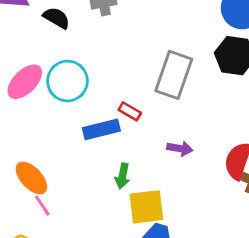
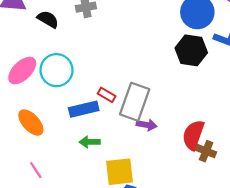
gray rectangle: (174, 75) -> (135, 102), moved
green arrow: (122, 176) -> (90, 142), moved, turned 78
orange ellipse: (31, 178) -> (31, 123), moved

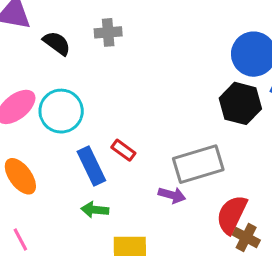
gray rectangle: (135, 102) -> (198, 164), moved, turned 48
blue rectangle: (84, 109) -> (91, 166), turned 72

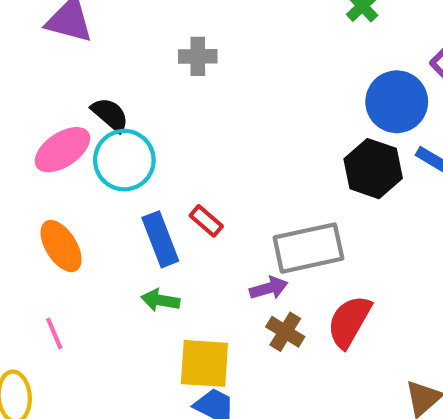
black semicircle: (57, 43) -> (110, 115), moved
purple arrow: (172, 195) -> (269, 288), turned -36
brown cross: (246, 237) -> (285, 332), moved

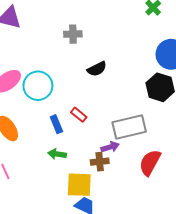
black semicircle: (110, 115) -> (97, 69), moved, turned 114
blue rectangle: (160, 239) -> (56, 124), size x0.7
brown cross: (285, 332) -> (100, 162), moved, turned -36

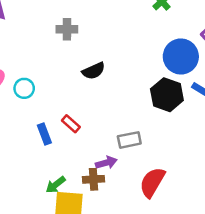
cyan circle: (38, 86) -> (24, 88), size x0.6
gray rectangle: (129, 127) -> (129, 140), size x0.6
green arrow: (57, 154) -> (56, 185), moved, turned -48

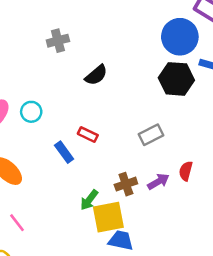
purple arrow: (106, 163) -> (158, 182), moved
red semicircle: (152, 182) -> (186, 171), size x0.6

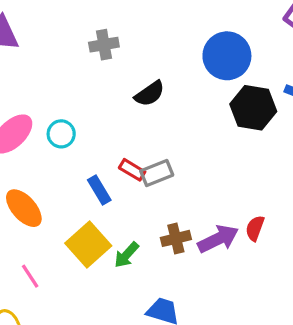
blue circle: (180, 37) -> (227, 56), moved
gray rectangle: (151, 135) -> (157, 173), moved
purple arrow: (158, 182) -> (218, 239), size x1.4
yellow square: (108, 217) -> (88, 244), moved, turned -36

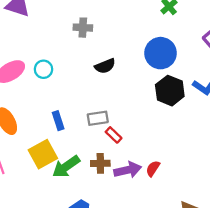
cyan circle: (61, 134) -> (43, 69), moved
red rectangle: (132, 170) -> (114, 135), moved
green arrow: (126, 255) -> (66, 167), size x1.5

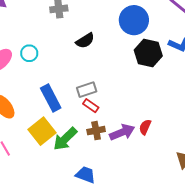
blue rectangle: (58, 121) -> (51, 98), size x1.5
red rectangle: (114, 135) -> (91, 106), moved

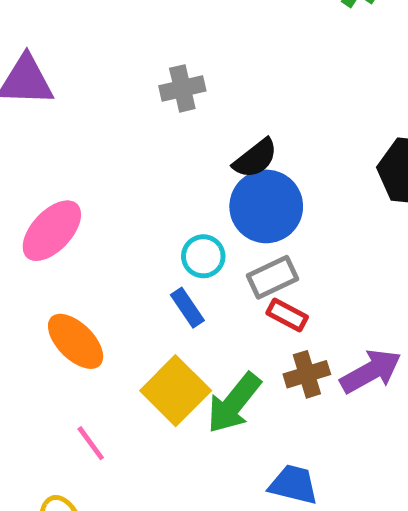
blue circle: (134, 20) -> (266, 206), moved
cyan circle: (29, 53) -> (203, 256), moved
blue rectangle: (51, 98) -> (187, 308), size x0.6

